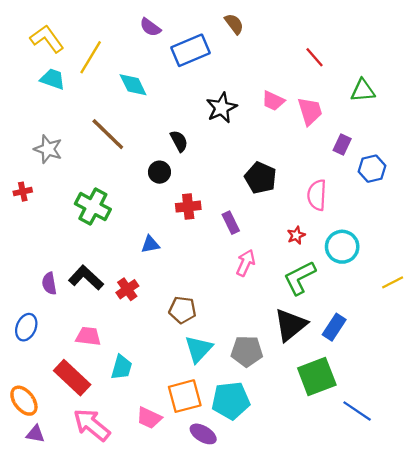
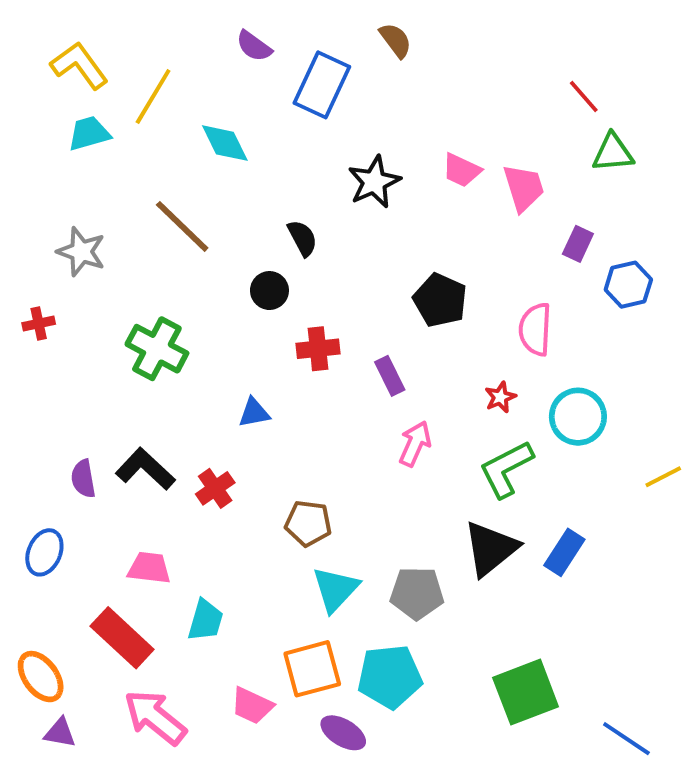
blue rectangle: (190, 50) -> (322, 85), turned -42
red line: (315, 57) -> (584, 97), moved
cyan trapezoid: (53, 79) -> (89, 133), turned -35
green square: (317, 377) -> (526, 692), moved
blue line: (357, 411) -> (626, 739), moved

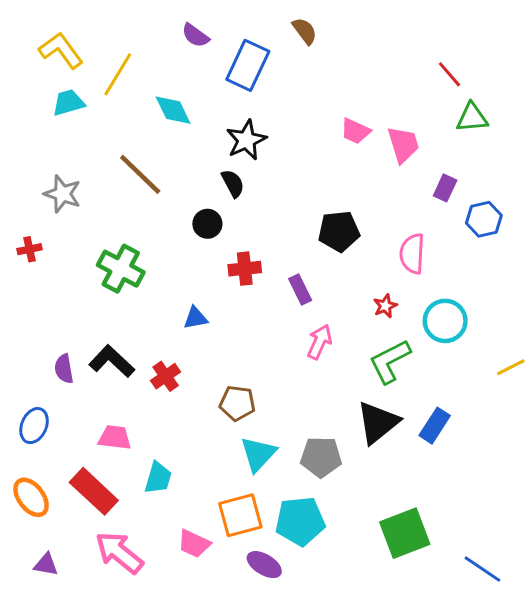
black star: (374, 182) -> (246, 140), moved
black pentagon: (440, 300) -> (339, 231), turned -30
orange ellipse: (41, 677) -> (31, 497), moved

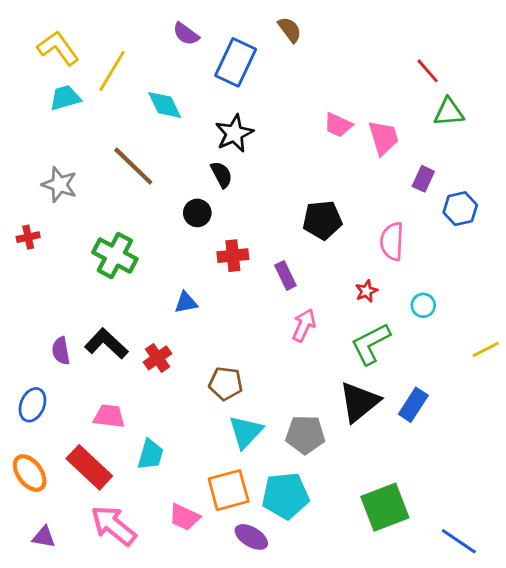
cyan circle: (445, 321) -> (423, 305), size x0.6

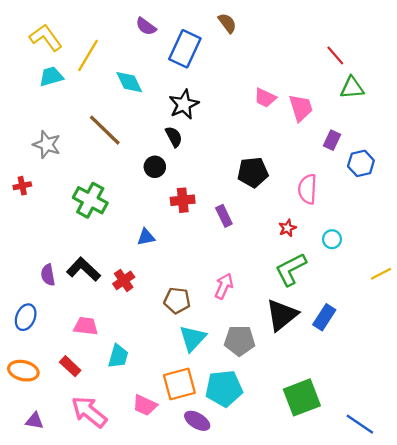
pink arrow: (304, 325) -> (224, 286), moved
red rectangle: (89, 467) -> (70, 366), size x0.6
orange ellipse: (30, 473) -> (23, 371), turned -40

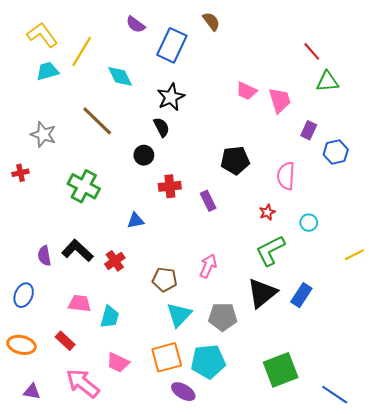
cyan trapezoid: (118, 356) -> (110, 317), moved
pink trapezoid: (145, 405) -> (118, 363), moved

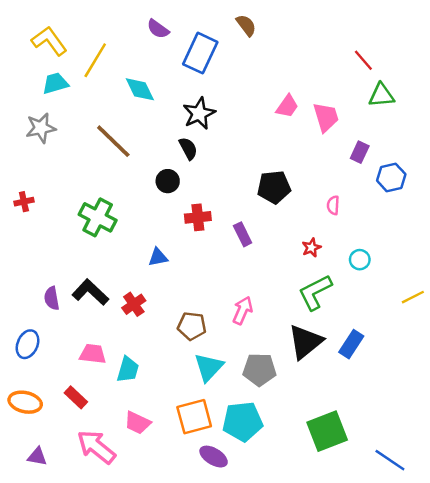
pink trapezoid: (247, 91) -> (287, 106), turned -80
gray star: (43, 134) -> (41, 128), moved, turned -30
pink semicircle: (286, 176) -> (333, 205), size x0.6

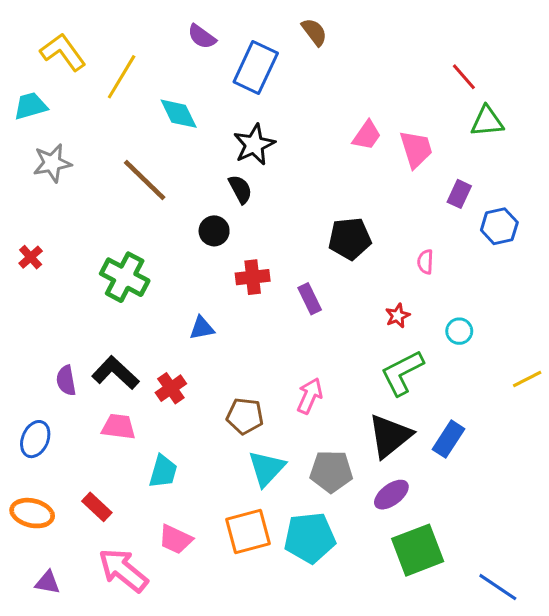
cyan trapezoid: (55, 83) -> (31, 106), moved
red cross: (24, 202) -> (31, 257), turned -30
pink trapezoid: (93, 354) -> (118, 427), moved
purple ellipse: (214, 457) -> (391, 495), moved, turned -68

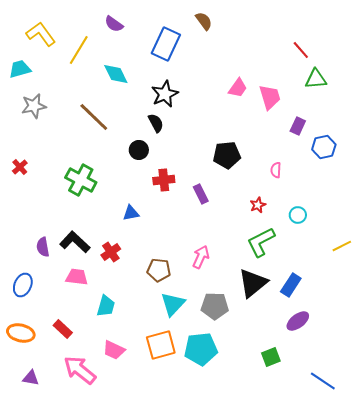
purple semicircle: (202, 37) -> (114, 24), moved
purple ellipse: (391, 495) -> (298, 321), moved
green square: (418, 550) -> (271, 357), size x0.6

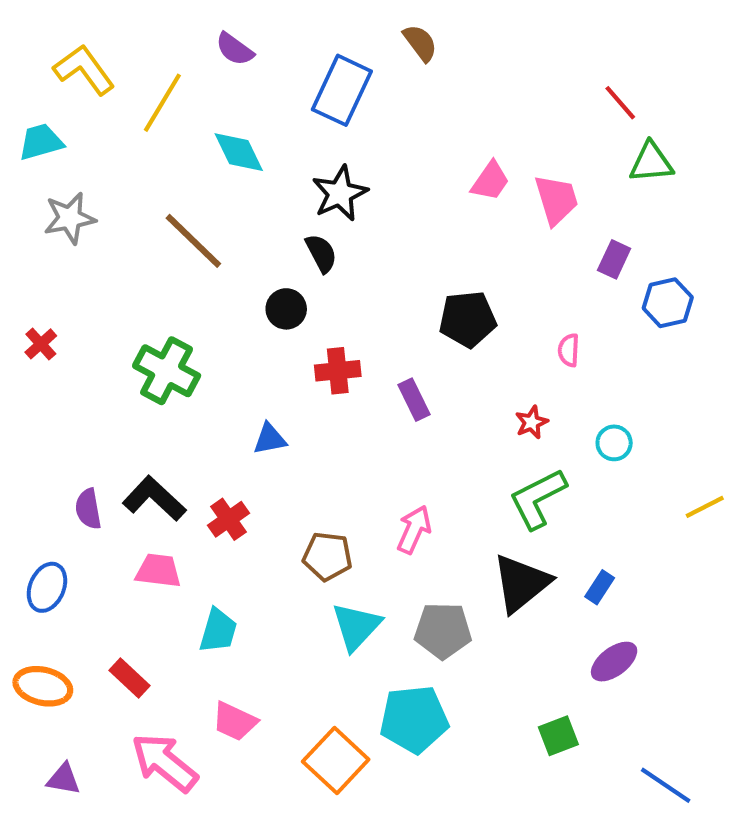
blue rectangle: (291, 285) -> (600, 587), size x0.7
orange square: (161, 345) -> (336, 760), moved, turned -32

